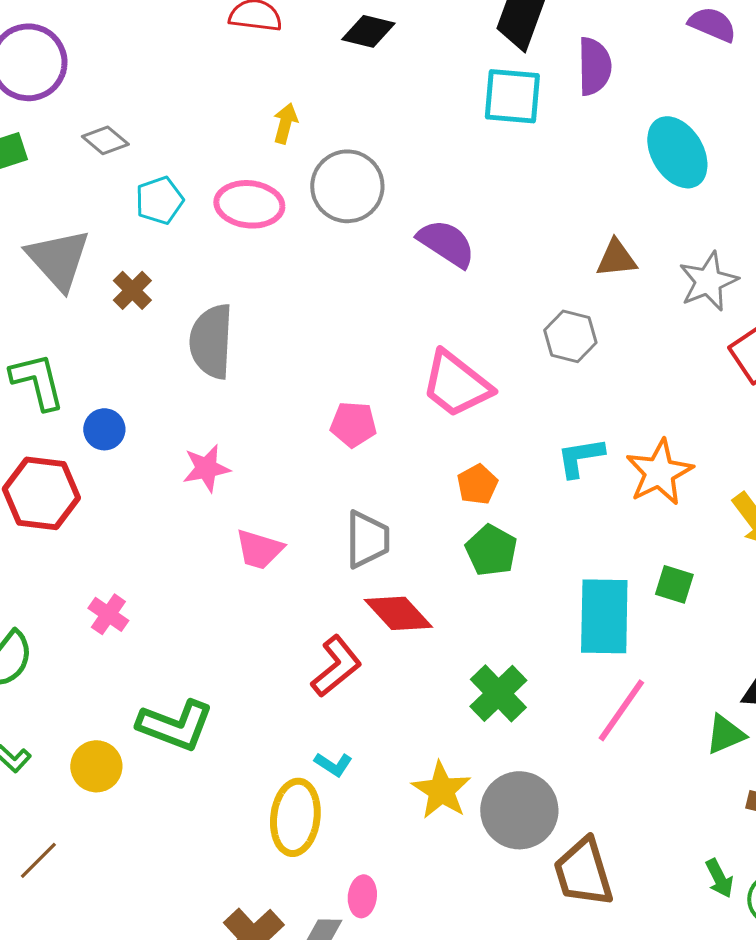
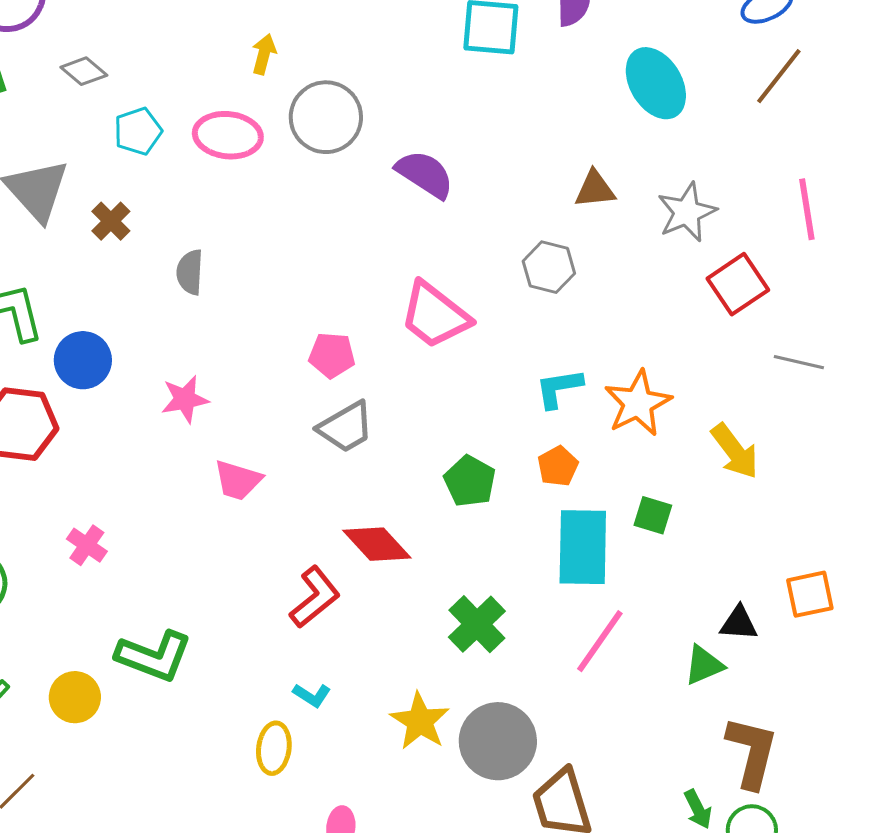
gray semicircle: (211, 341) -> (190, 272), size x0.6
blue circle: (104, 429) -> (83, 360), size x1.4
orange pentagon: (477, 484) -> (558, 466), moved
gray trapezoid: (367, 539) -> (346, 427), moved, turned 60
yellow ellipse: (295, 817) -> (274, 748), size x0.7

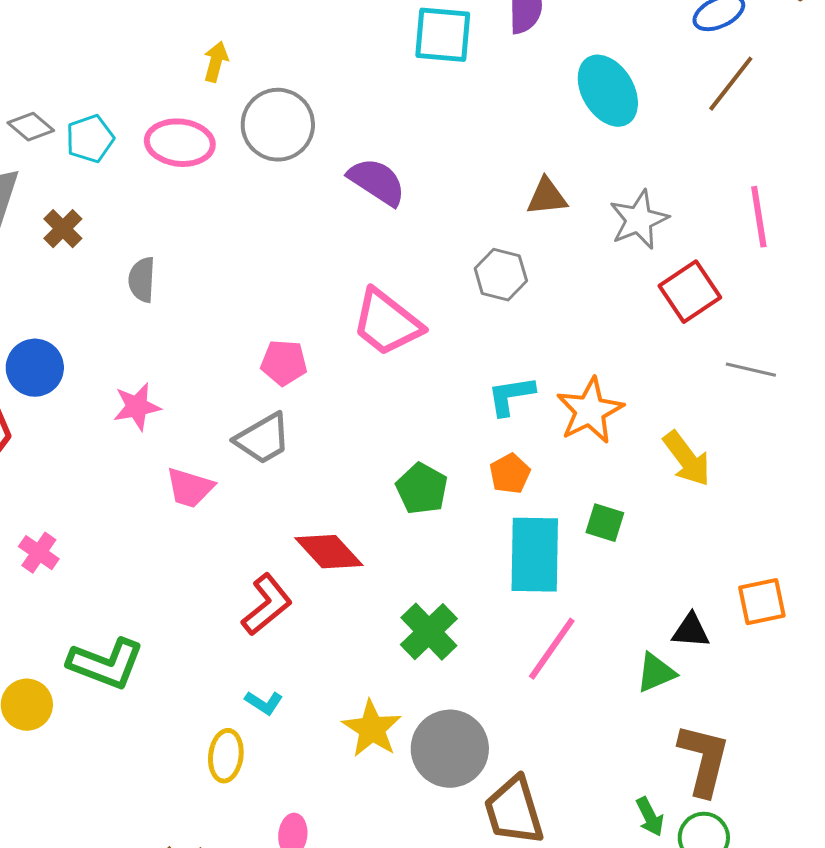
gray diamond: (84, 71) -> (31, 127), moved
gray trapezoid: (346, 427) -> (263, 439), moved

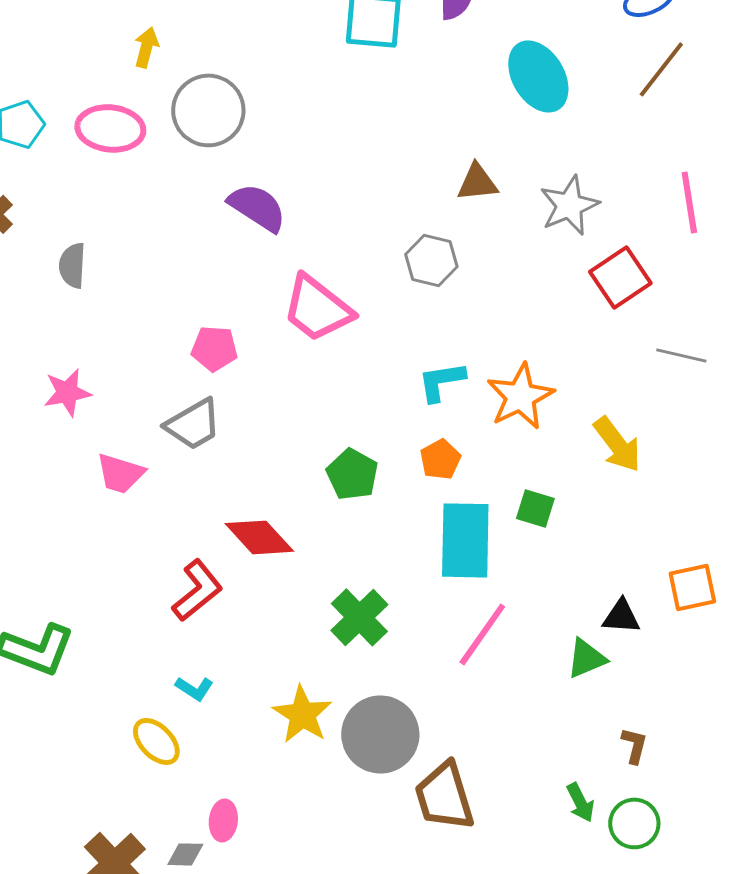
purple semicircle: (377, 182) -> (257, 207), moved
yellow ellipse: (226, 756) -> (156, 741), turned -51
brown L-shape: (704, 760) -> (634, 745), size x0.5

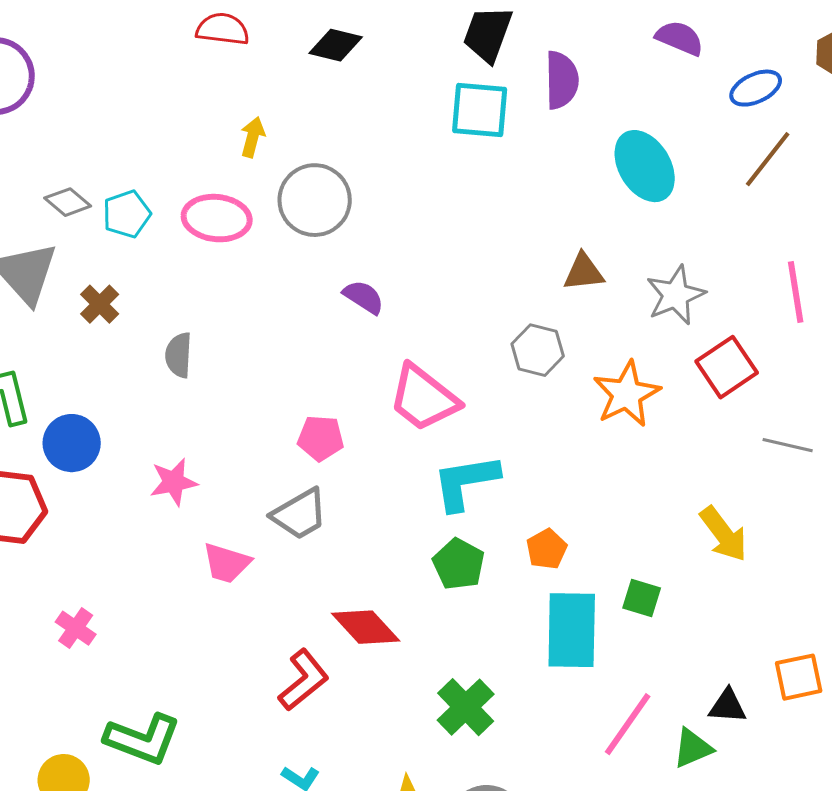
purple semicircle: (257, 207) -> (364, 297), size x0.7
cyan L-shape: (441, 381) -> (466, 482), moved, size x1.4
orange star: (520, 396) -> (627, 394), moved
pink line: (482, 634) -> (628, 724), moved

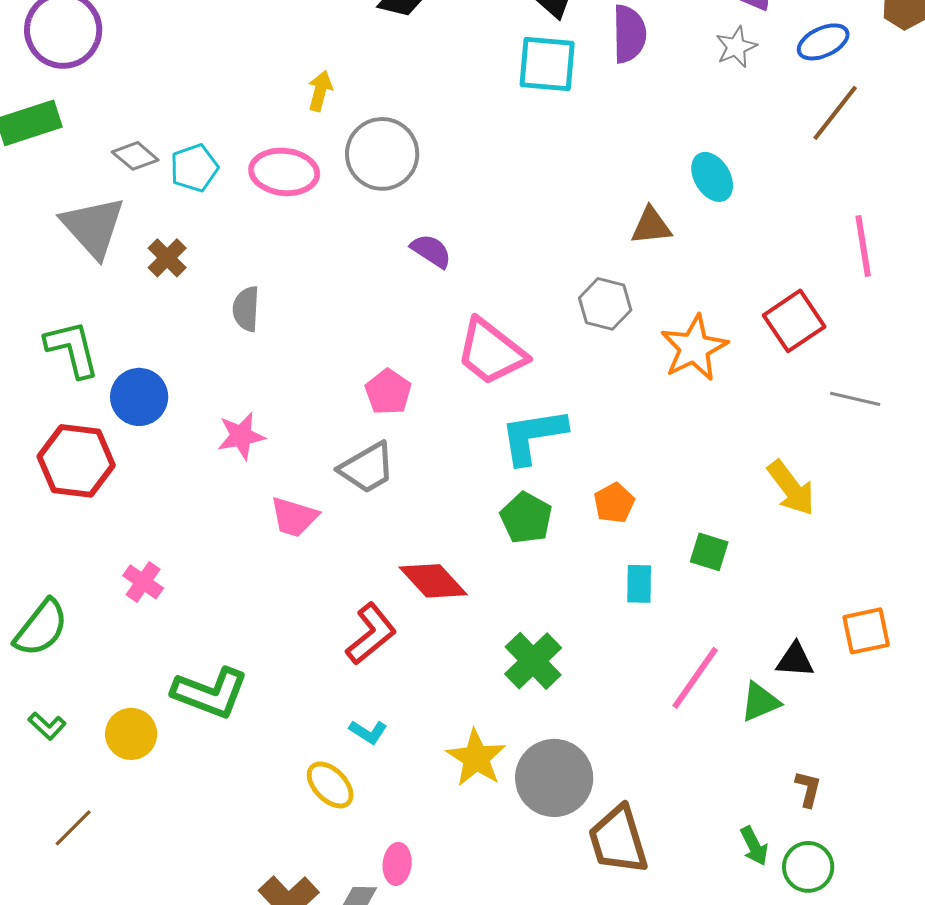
cyan ellipse: (645, 166) -> (712, 177), moved, size x0.7
gray star: (676, 295) -> (736, 47), moved, size x0.7
pink pentagon: (321, 438) -> (388, 392), turned 30
cyan rectangle: (572, 630) -> (639, 584), size x0.5

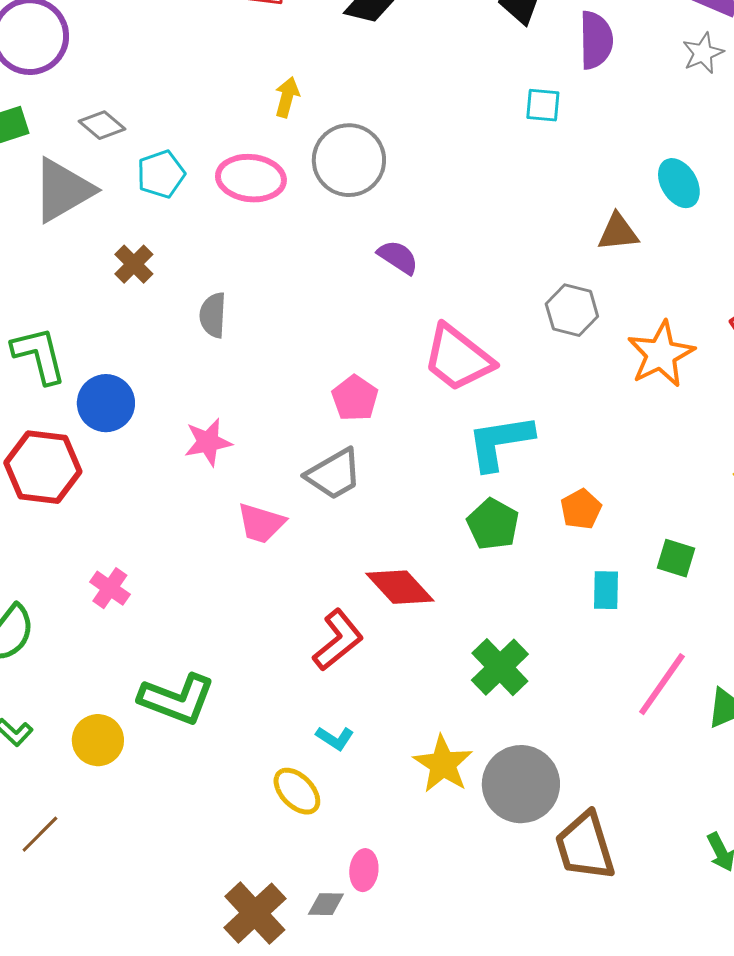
cyan square: (547, 64) -> (543, 105), moved, size x0.6
gray diamond: (135, 156) -> (102, 125), moved
gray triangle: (93, 227) -> (63, 190), moved, turned 42

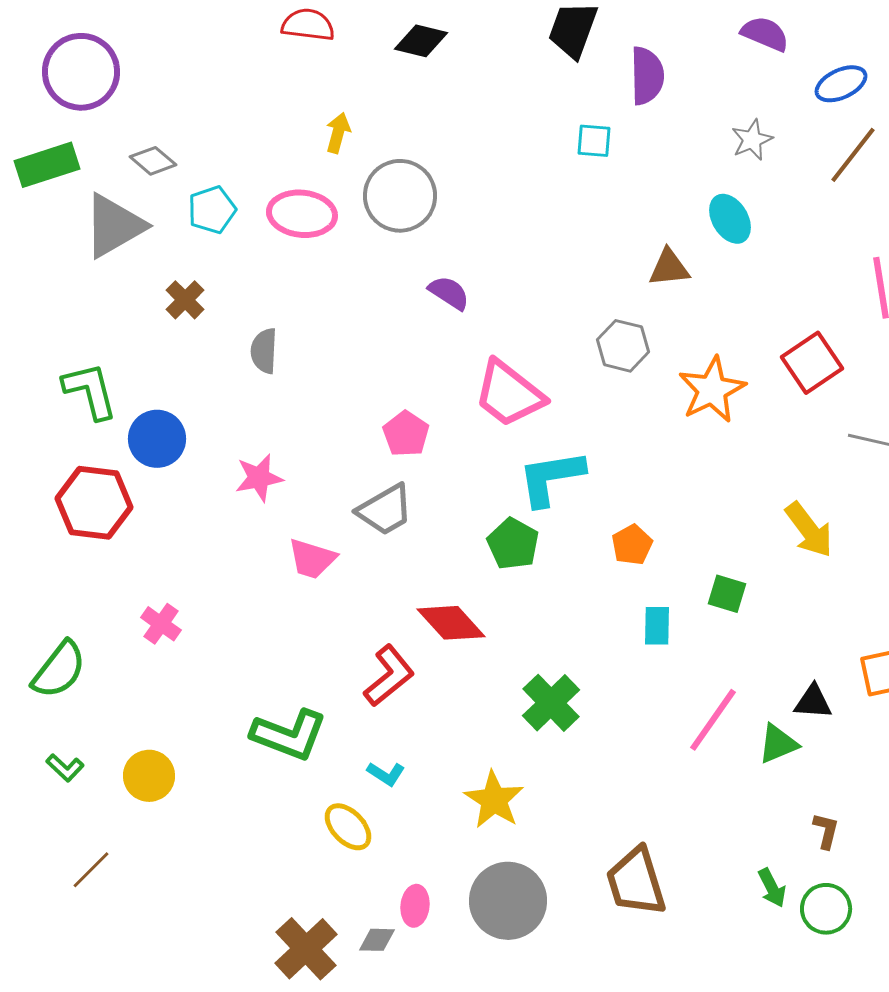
gray star: (703, 53) -> (752, 140), moved
green pentagon: (493, 524) -> (513, 544), moved
green L-shape: (177, 699) -> (289, 735), moved
gray circle: (521, 784) -> (508, 901), moved

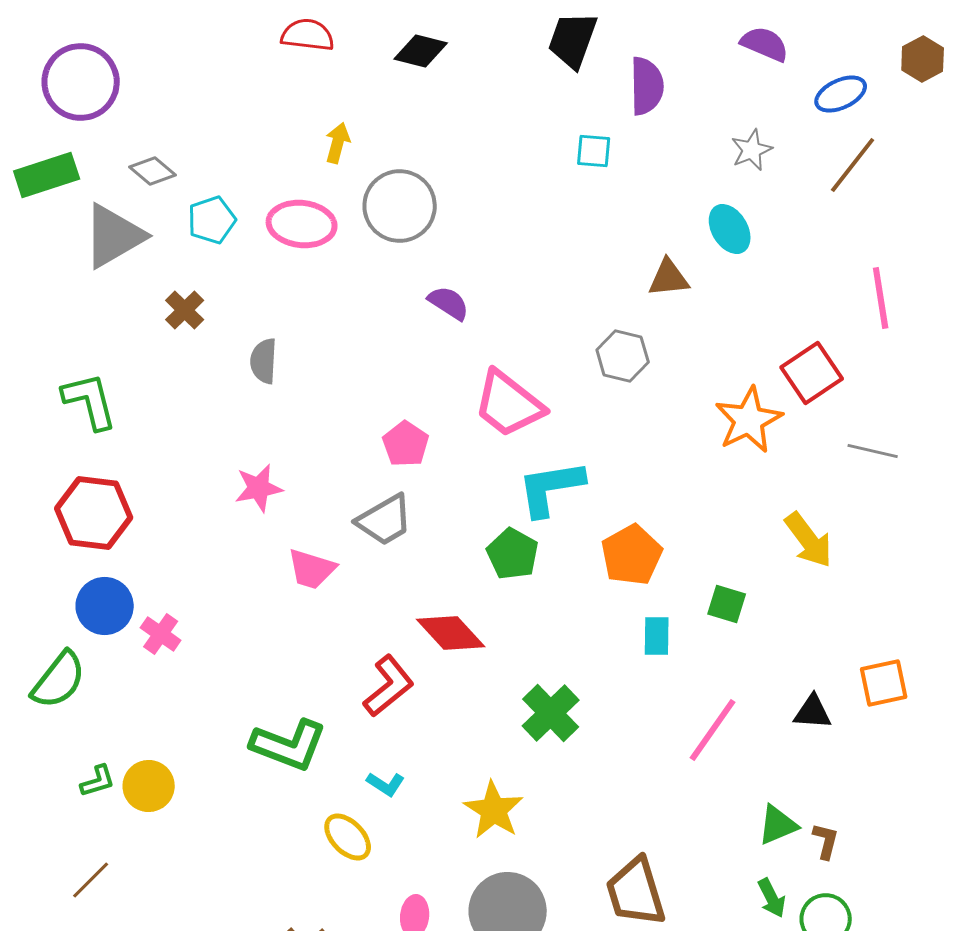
orange star: (712, 390) -> (749, 420), moved
blue circle: (157, 439) -> (105, 606), moved
orange pentagon: (632, 545) -> (632, 555), size x1.5
green triangle: (778, 744) -> (778, 825), moved
green L-shape: (65, 768) -> (98, 781), moved, turned -60

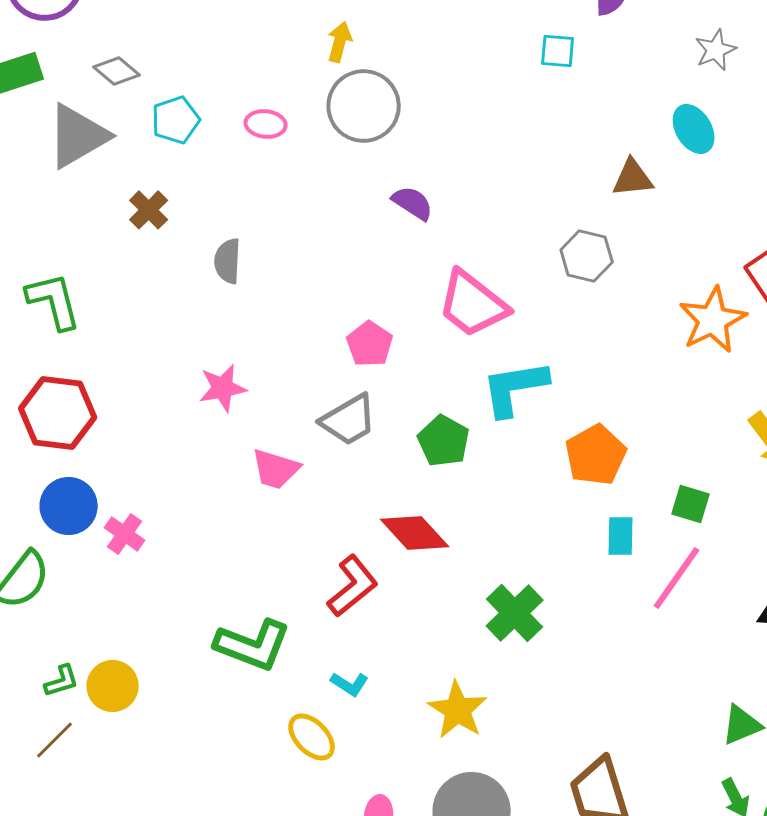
yellow arrow: (338, 143) -> (340, 42), moved
pink ellipse: (302, 224) -> (266, 124), size x0.6
green pentagon: (513, 554) -> (444, 441), moved
pink line: (713, 730) -> (677, 578), moved
brown line: (91, 880) -> (55, 740), moved

